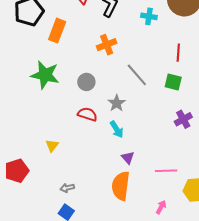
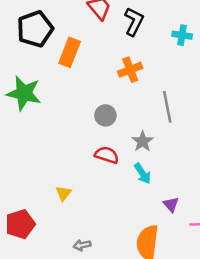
green star: (45, 75) -> (24, 93), moved
gray line: (137, 75) -> (167, 107), turned 30
purple triangle: (128, 158) -> (171, 204), moved

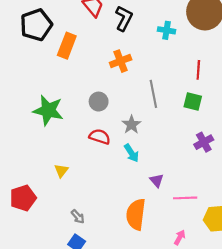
green star: (24, 93) -> (48, 110), moved
gray arrow: (82, 245) -> (78, 217), turned -120

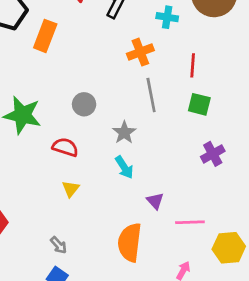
orange cross: (121, 61) -> (140, 52), moved
red line: (198, 70) -> (193, 65), moved
red semicircle: (100, 137) -> (65, 147), moved
yellow triangle: (61, 171) -> (71, 189), moved

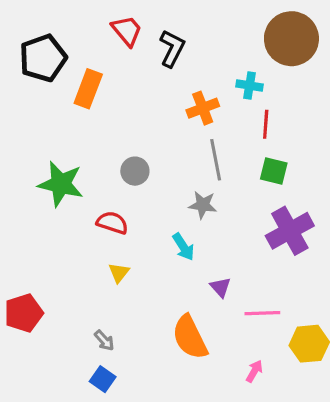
cyan cross: (167, 17) -> (250, 86), moved
gray star: (124, 132) -> (203, 205), moved, turned -30
purple cross: (213, 154) -> (290, 231), size x1.6
orange semicircle: (130, 242) -> (190, 337), turned -33

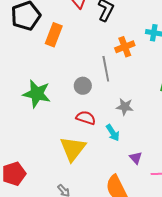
gray line: (216, 160) -> (106, 69), moved
red semicircle: (112, 223) -> (86, 118), moved
yellow triangle: (119, 273) -> (73, 149), size x2.0

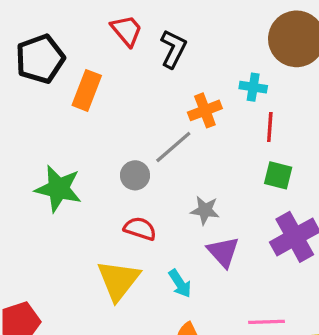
gray line: (106, 69) -> (173, 147), turned 60
cyan arrow: (113, 133) -> (180, 284), moved
purple triangle: (136, 158) -> (223, 252), moved, size x1.5

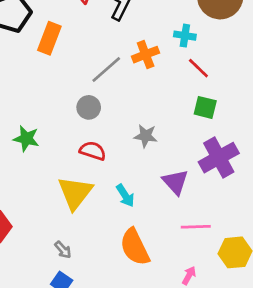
red line: (270, 127) -> (198, 68), turned -50
gray line: (173, 147) -> (106, 69), moved
green star: (58, 189) -> (26, 139), moved, size x0.7
purple triangle: (223, 252) -> (175, 182), moved

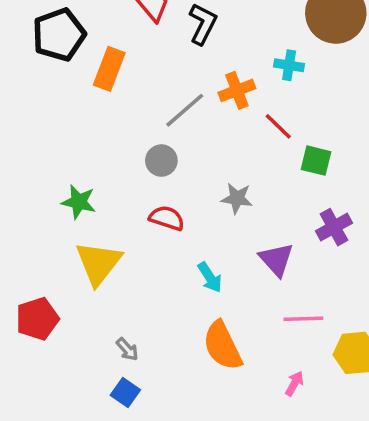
red line: (198, 68) -> (278, 126), moved
purple cross: (219, 158) -> (334, 227), size x0.7
yellow triangle: (75, 193) -> (98, 263), moved

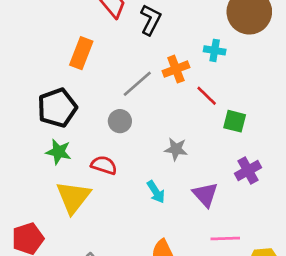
black pentagon: (59, 35) -> (57, 108), moved
red semicircle: (167, 218) -> (104, 165), moved
cyan arrow: (210, 277) -> (156, 192), moved

